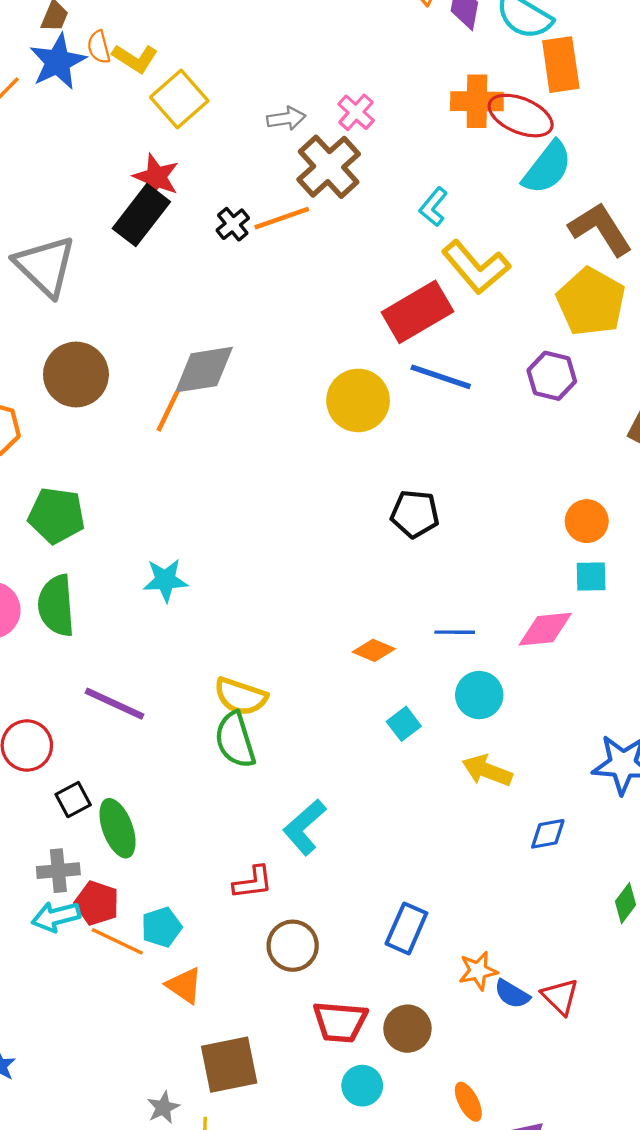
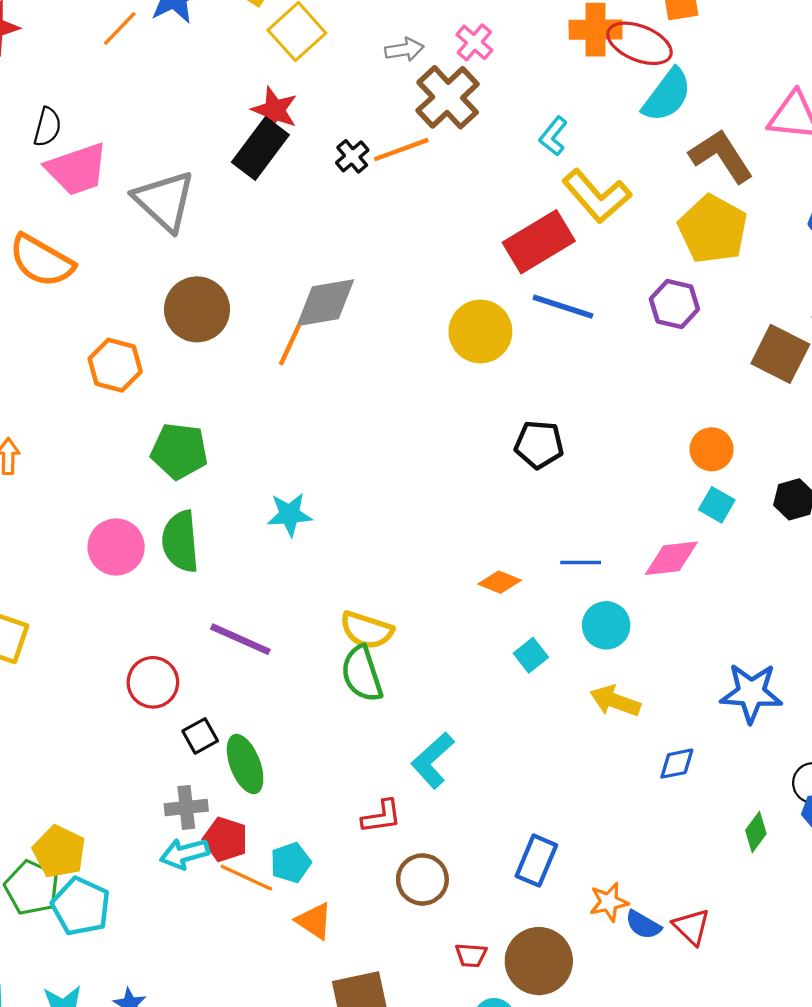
cyan square: (591, 577) -> (717, 505), turned 32
red trapezoid: (340, 1022) -> (471, 955), size x0.6
brown circle: (407, 1029) -> (539, 961), size x1.4

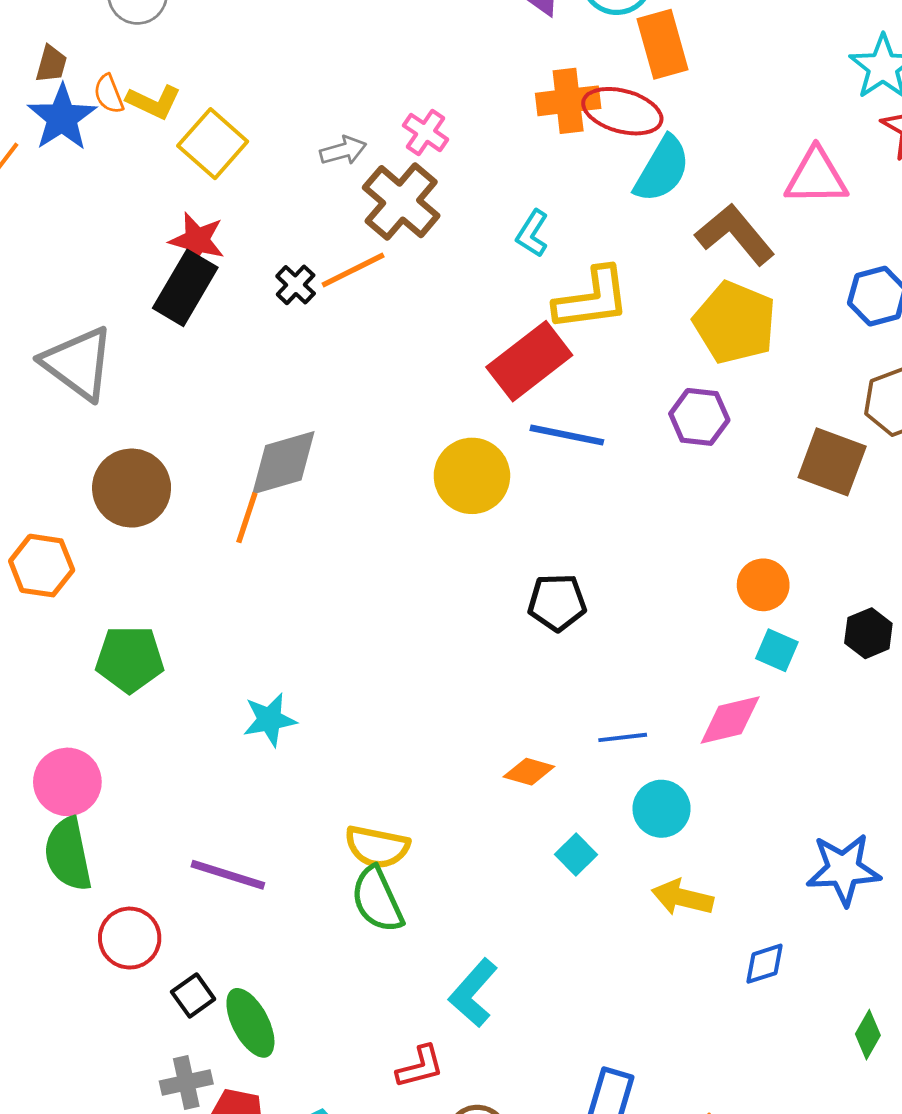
yellow L-shape: (597, 196) -> (592, 299), turned -50
green semicircle: (180, 541) -> (68, 854), moved

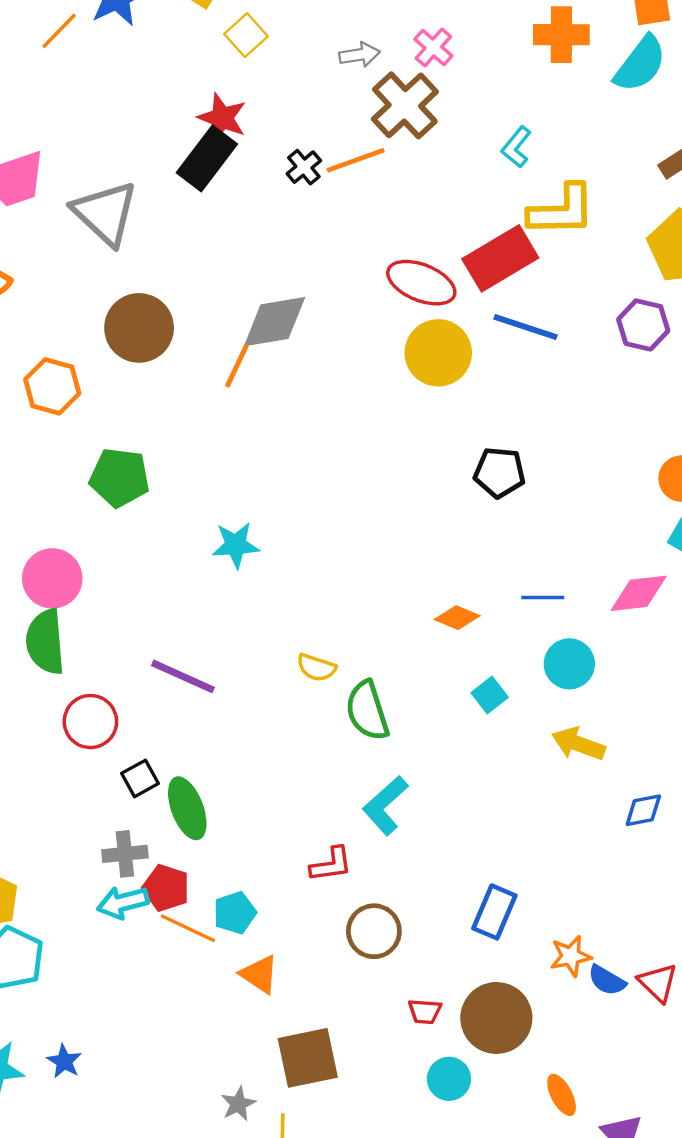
red ellipse: (622, 111) -> (421, 283), moved
yellow square: (213, 144) -> (246, 35), size x0.7
cyan semicircle: (662, 169) -> (640, 64), moved
yellow semicircle: (377, 847) -> (316, 668), size x0.7
green semicircle: (377, 900) -> (367, 711), moved

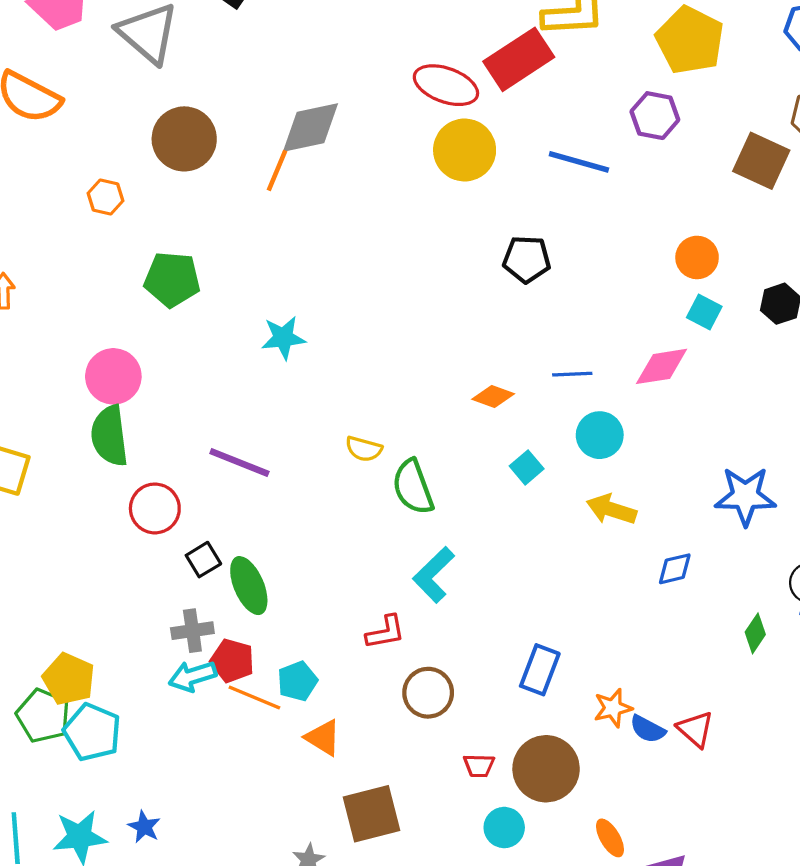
blue line: (525, 327) -> (579, 162), moved
orange hexagon: (52, 386) -> (106, 197), size x0.7

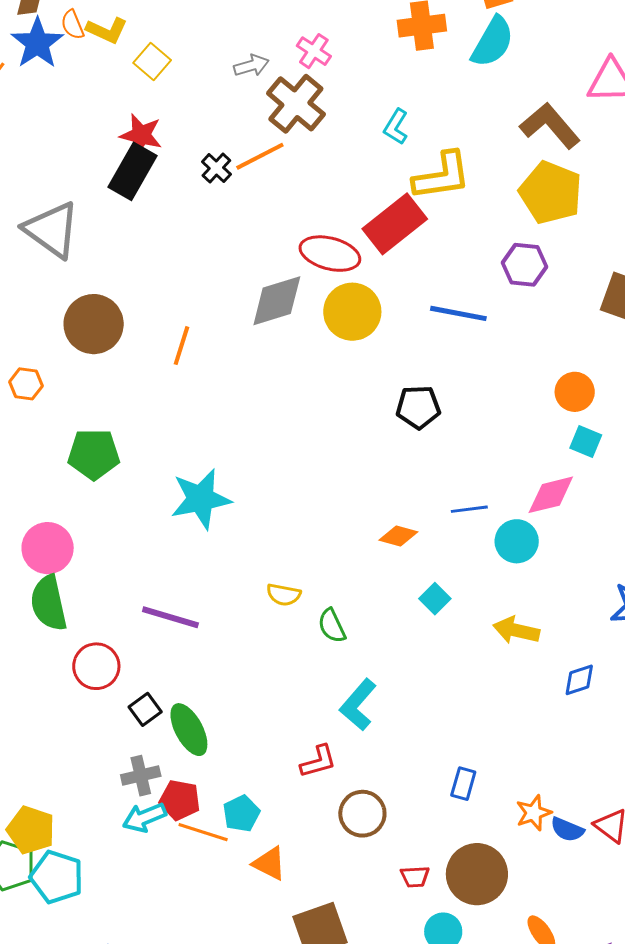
gray diamond: (311, 128) -> (277, 301), moved
cyan star: (283, 338) -> (201, 499), size x1.5
cyan circle: (600, 435) -> (517, 541), moved
green semicircle: (413, 487) -> (332, 626), size x0.7
blue rectangle: (540, 670) -> (463, 784), size x0.7

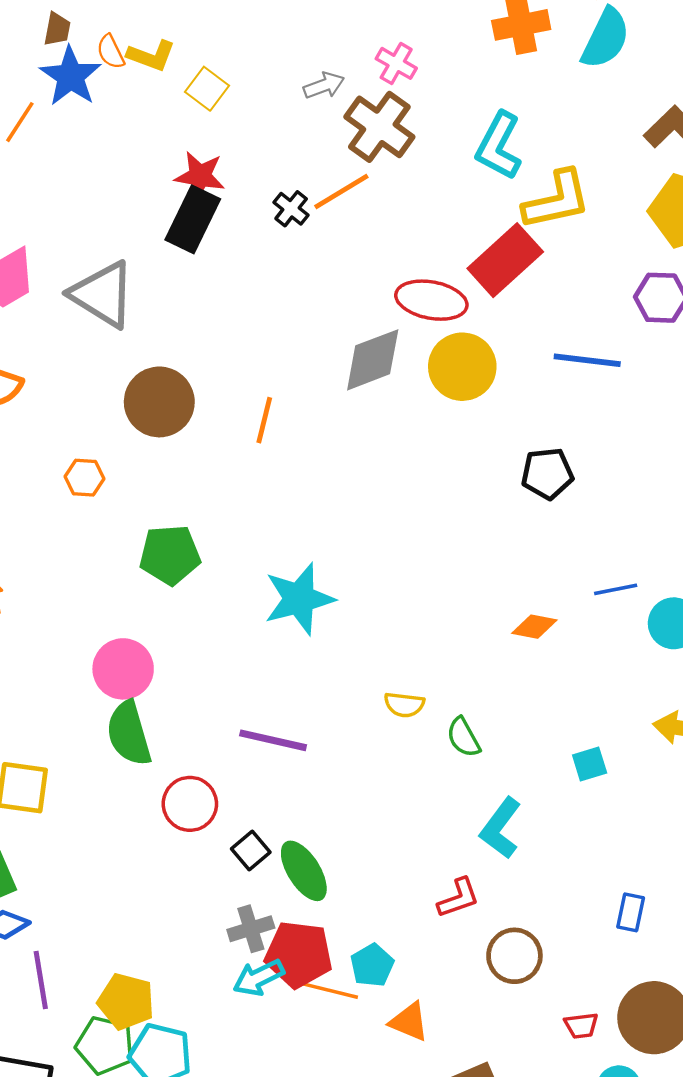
cyan L-shape: (396, 127) -> (499, 146), size x1.6
cyan square: (435, 599) -> (590, 764), moved, turned 32
red pentagon: (180, 800) -> (299, 954), size x1.4

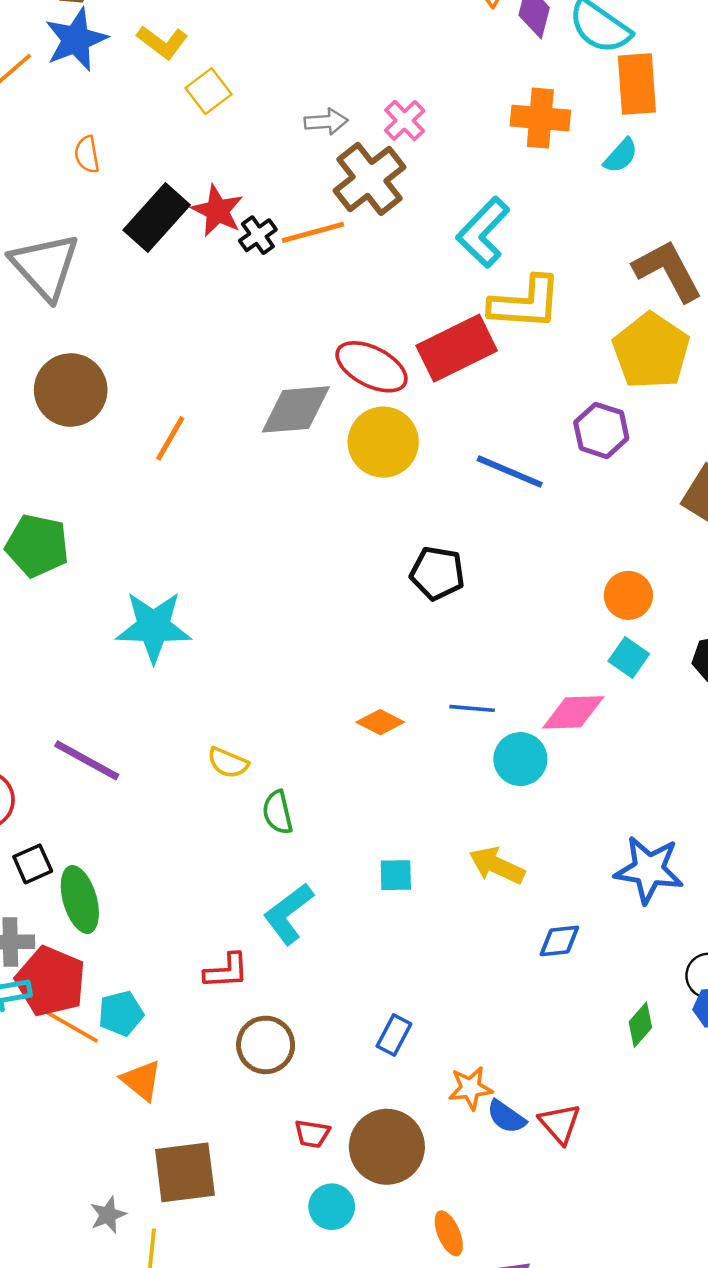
cyan semicircle: (606, 38) -> (621, 156), size x0.6
orange semicircle: (111, 52) -> (87, 154), moved
red star: (200, 176) -> (217, 211), moved

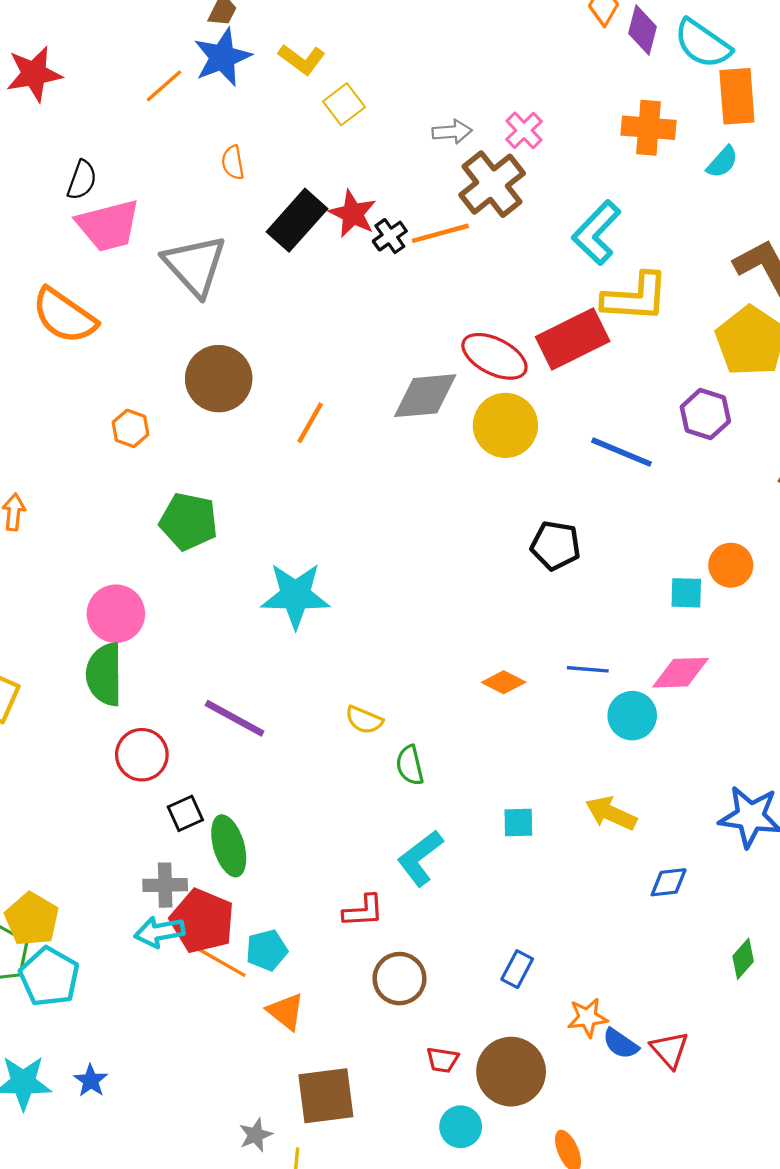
cyan square: (629, 658) -> (686, 593), moved, turned -33

